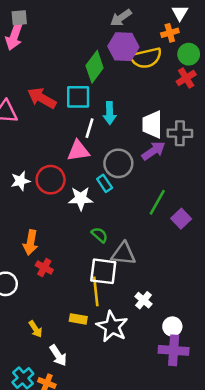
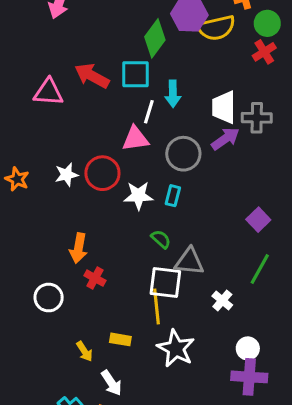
cyan rectangle: (105, 183) -> (173, 196), moved, turned 48
green line: (157, 202) -> (260, 269), moved
white cross: (143, 300) -> (222, 301), moved
yellow rectangle: (78, 319) -> (120, 339), moved

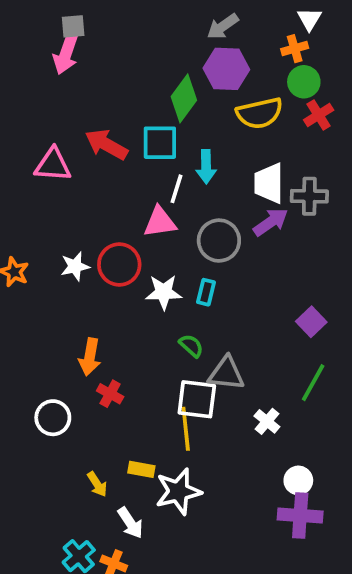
green circle: (267, 23) -> (304, 82), moved
yellow semicircle: (216, 28) -> (260, 113), moved
white star: (176, 348) -> (178, 492), moved, turned 30

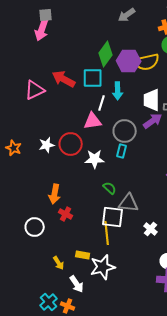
purple hexagon: (226, 69) -> (129, 61), moved
pink triangle: (53, 165) -> (35, 90), turned -30
cyan rectangle: (206, 292) -> (122, 151), moved

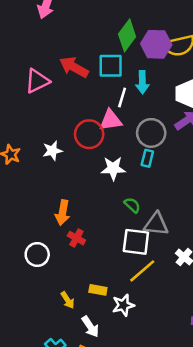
red circle: (71, 144) -> (89, 134), moved
yellow line: (107, 233) -> (142, 271), moved, turned 55
white star: (103, 267) -> (123, 305), size x0.7

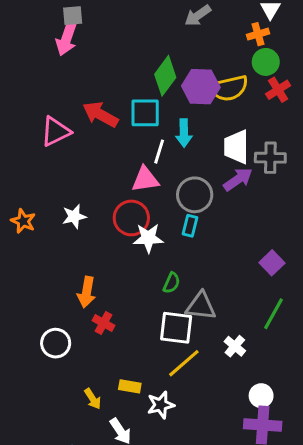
red circle: (89, 134) -> (131, 218), moved
green semicircle: (132, 205) -> (171, 283), turned 72

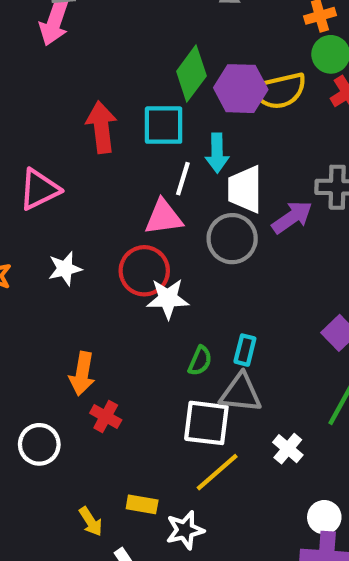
red arrow: (100, 114) -> (101, 127), turned 54
pink triangle: (56, 131) -> (39, 189), moved
white trapezoid: (236, 147) -> (245, 189), moved
cyan rectangle: (190, 226) -> (245, 350), moved

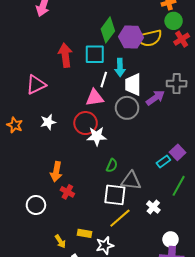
cyan rectangle: (245, 350) -> (163, 161), moved, turned 40

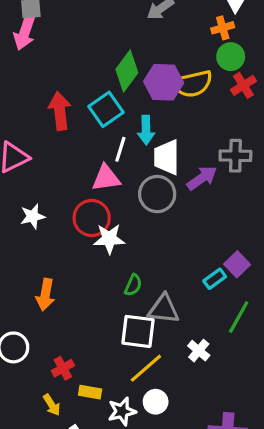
cyan square: (95, 54) -> (106, 109), turned -35
red cross: (67, 192) -> (63, 368), moved, turned 32
white circle: (171, 239) -> (156, 402), moved

